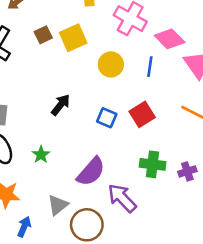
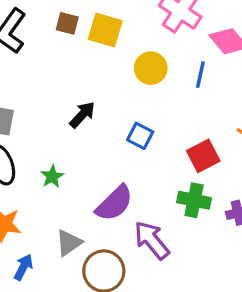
brown square: (43, 35) -> (67, 23), turned 36
yellow square: (73, 38) -> (105, 30), turned 36
red square: (142, 114) -> (203, 156), moved

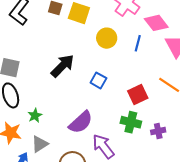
black arrow: (82, 115) -> (62, 66), size x1.4
green star: (52, 177) -> (35, 116), moved
gray triangle: (69, 243) -> (40, 144), moved

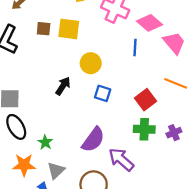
yellow circle: (107, 38) -> (91, 63), moved
black arrow: (62, 66) -> (63, 86), size x0.7

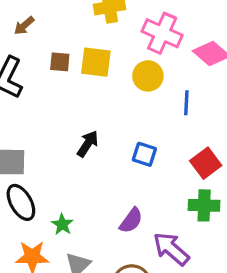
blue line: (135, 47) -> (186, 103), moved
yellow circle: (91, 63) -> (148, 76), moved
purple semicircle: (93, 140) -> (131, 220), size x0.7

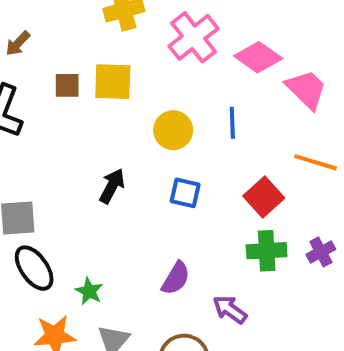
pink cross: (162, 33) -> (193, 37), turned 33
yellow circle: (148, 76) -> (173, 130), moved
purple arrow: (171, 249) -> (230, 310), size x0.7

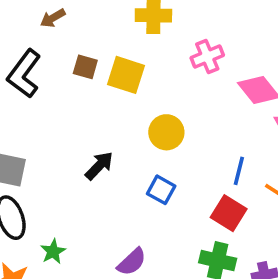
pink cross: (193, 37) -> (207, 57), size x0.7
blue line: (232, 123) -> (239, 171), moved
red square: (264, 197) -> (229, 213), turned -32

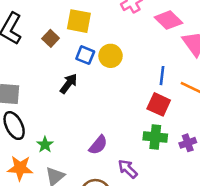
brown square: (85, 67) -> (51, 38), moved, turned 35
blue square: (161, 190) -> (85, 55), moved

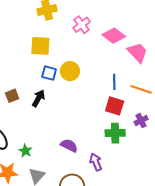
brown square: (51, 38) -> (12, 96), moved, turned 32
purple cross: (188, 143) -> (141, 121), moved
purple semicircle: (98, 145) -> (69, 146), turned -96
purple arrow: (128, 169) -> (96, 162), turned 30

